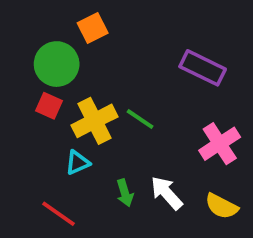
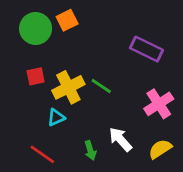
green circle: (57, 64) -> (36, 28), moved
red square: (49, 106) -> (36, 76), turned -36
green arrow: (125, 193) -> (90, 150), moved
yellow semicircle: (222, 206) -> (160, 149), turned 120

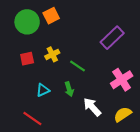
purple rectangle: (146, 49) -> (112, 38), turned -70
yellow cross: (68, 87) -> (52, 54), moved, size x0.6
green arrow: (90, 150) -> (69, 89), moved

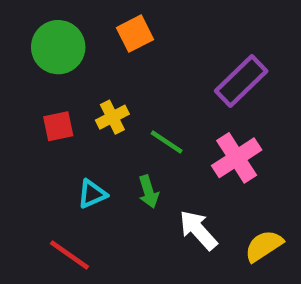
orange square: (51, 16) -> (135, 34), moved
pink cross: (122, 80) -> (237, 158), moved

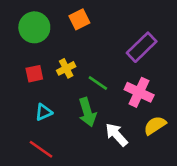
pink cross: (237, 158) -> (139, 92), turned -32
green arrow: (149, 192) -> (87, 112), size x1.5
cyan triangle: (92, 194) -> (44, 112), moved
yellow semicircle: (264, 246) -> (155, 125), moved

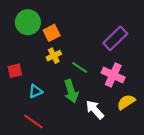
orange square: (79, 19) -> (52, 33), moved
red square: (34, 74) -> (15, 71), moved

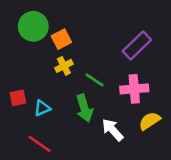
red square: (15, 71) -> (18, 98), moved
pink cross: (113, 75) -> (134, 89), turned -30

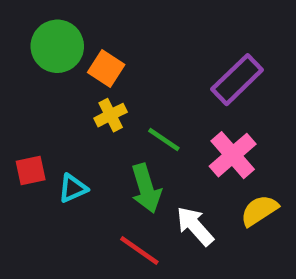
orange square: (61, 39) -> (106, 68), turned -30
pink cross: (134, 89) -> (233, 155), turned -36
red line: (40, 144) -> (139, 250), moved

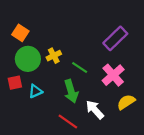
green circle: (57, 46) -> (28, 59), moved
orange square: (106, 68) -> (20, 33), moved

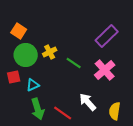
green arrow: (71, 91) -> (38, 109), moved
yellow semicircle: (126, 102) -> (115, 111), moved, turned -48

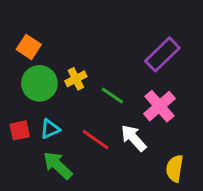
red square: (14, 77) -> (20, 130), moved
white arrow: (88, 102) -> (134, 138), moved
green arrow: (38, 109) -> (58, 165), turned 150
red line: (63, 113) -> (96, 140), moved

